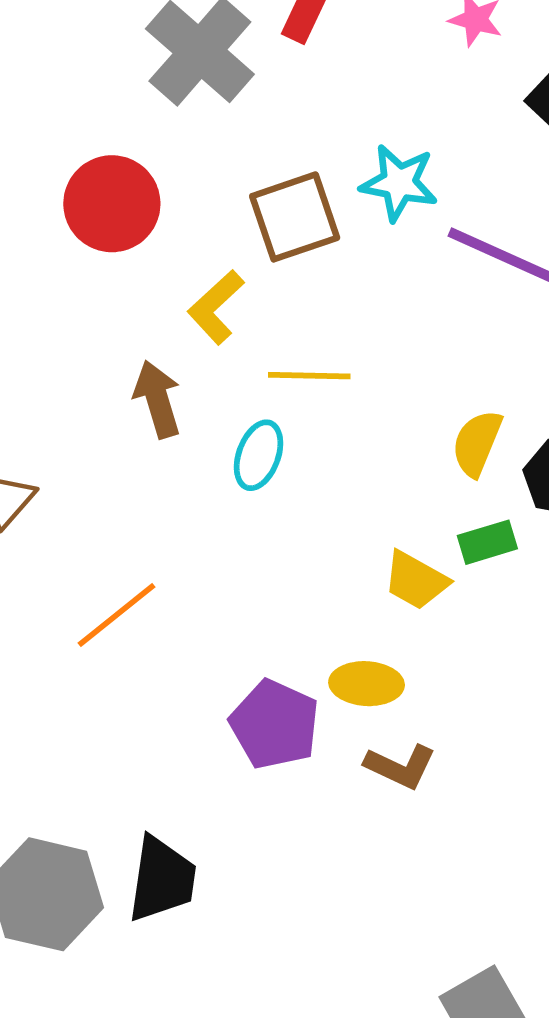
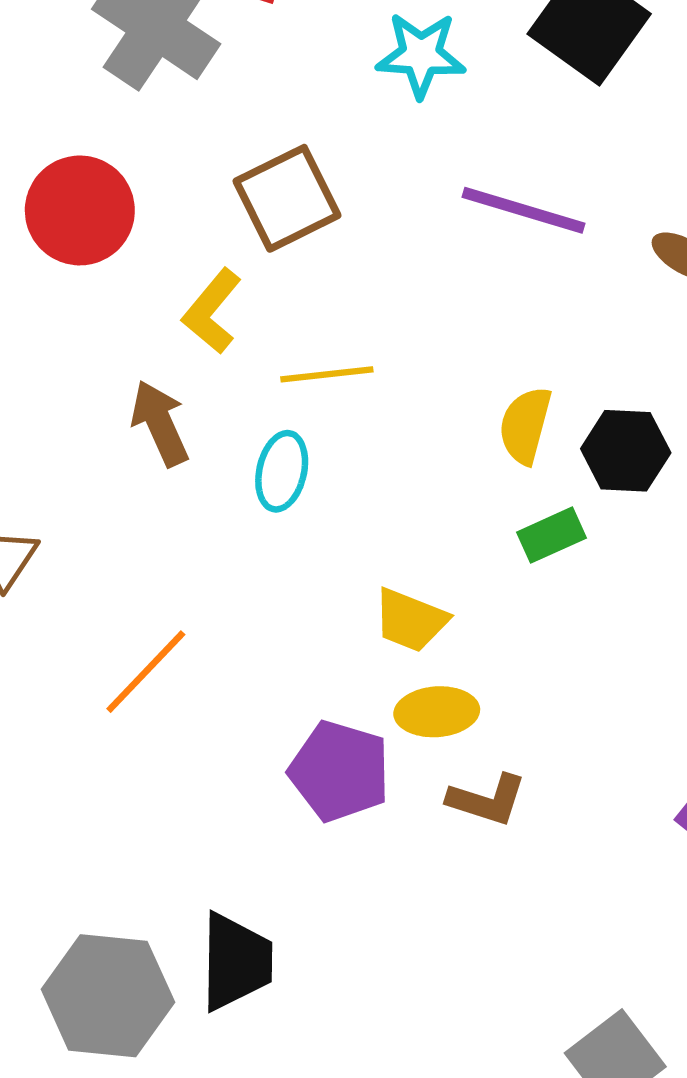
cyan star: (399, 183) -> (421, 55), moved
yellow trapezoid: (416, 580) -> (410, 620), moved

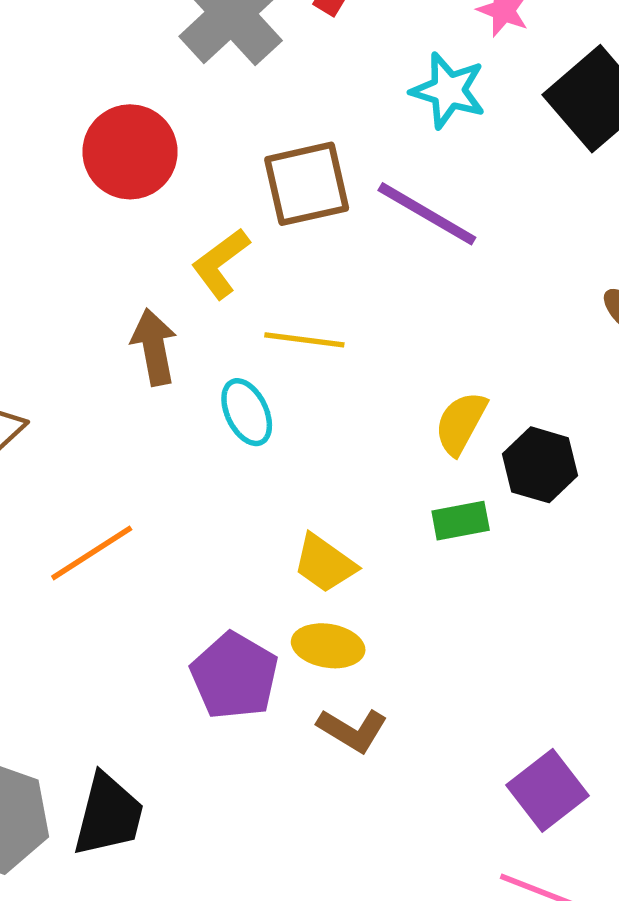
purple line: (524, 210) -> (427, 214), moved
cyan ellipse: (282, 471) -> (247, 412), turned -52

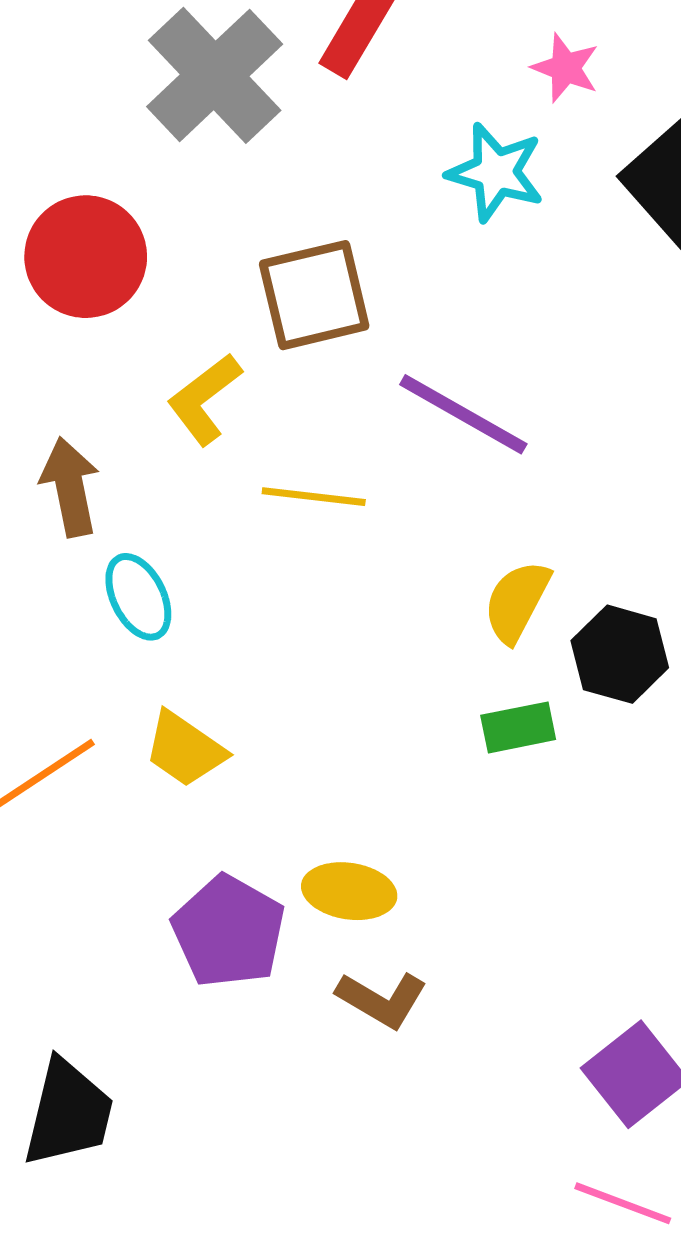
purple line: (427, 214) -> (463, 414), moved
brown arrow: (154, 347) -> (70, 487), moved
cyan ellipse: (247, 412) -> (138, 597), moved
yellow trapezoid: (325, 563) -> (185, 749), moved

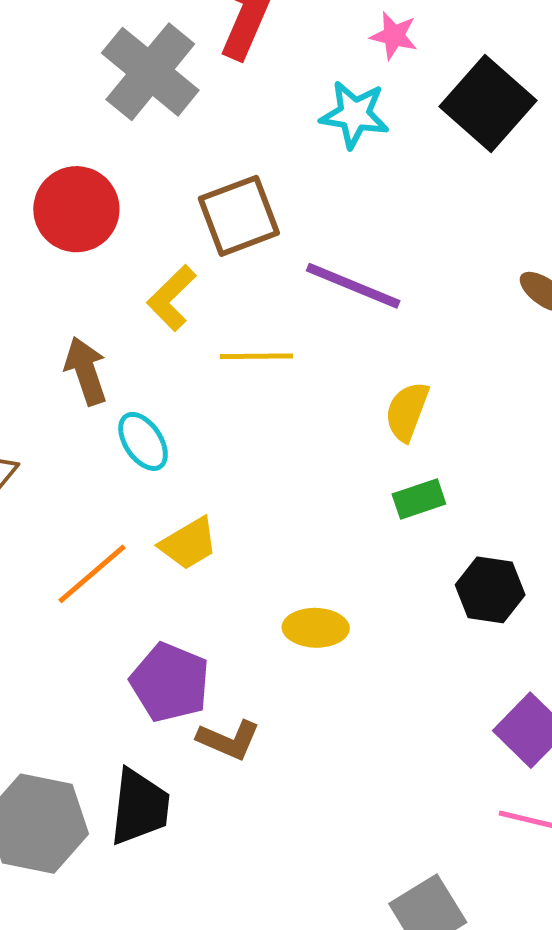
black hexagon: (620, 654) -> (490, 590), moved
yellow trapezoid: (185, 749) -> (189, 543), turned -58
purple pentagon: (229, 931) -> (170, 682), moved
brown L-shape: (382, 1000) -> (229, 740), moved

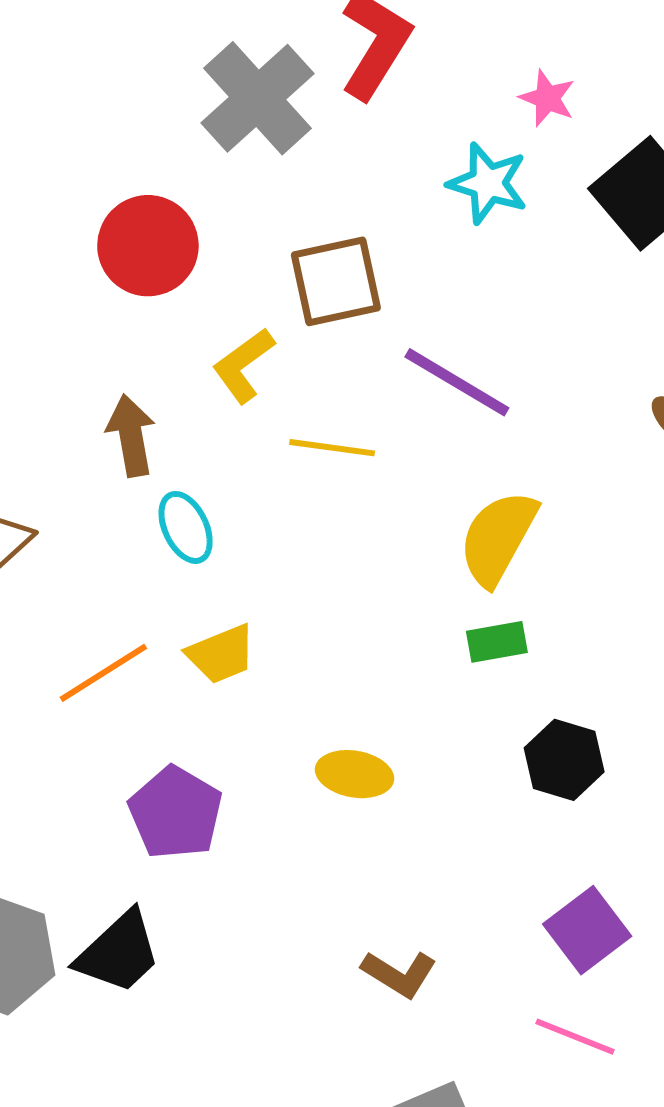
yellow semicircle: (407, 411) -> (498, 538), size x1.4
brown L-shape: (229, 740) -> (399, 974), moved
black trapezoid: (140, 807) -> (119, 952), turned 32

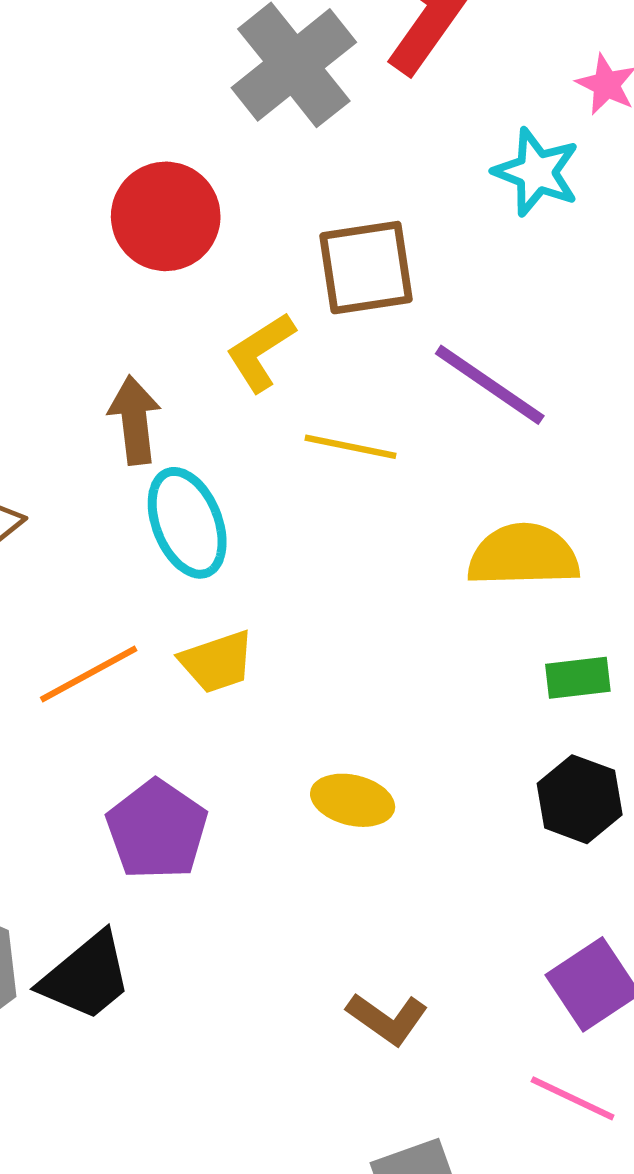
cyan ellipse: (186, 527) -> (187, 523), size x1.4
yellow semicircle: (498, 538) -> (523, 555), turned 56
green rectangle: (497, 642) -> (578, 678), moved

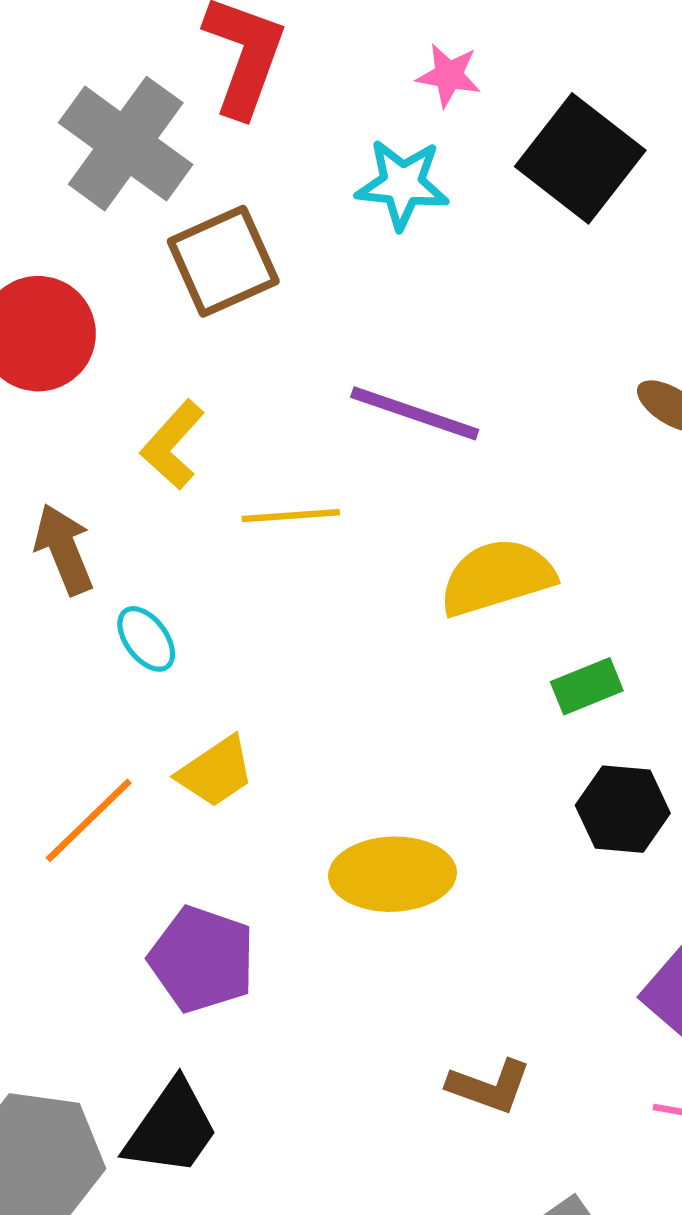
brown square: (366, 268) -> (223, 261), moved
cyan ellipse: (187, 523) -> (146, 639), size x0.6
yellow ellipse: (353, 800) -> (392, 874), size x1.4

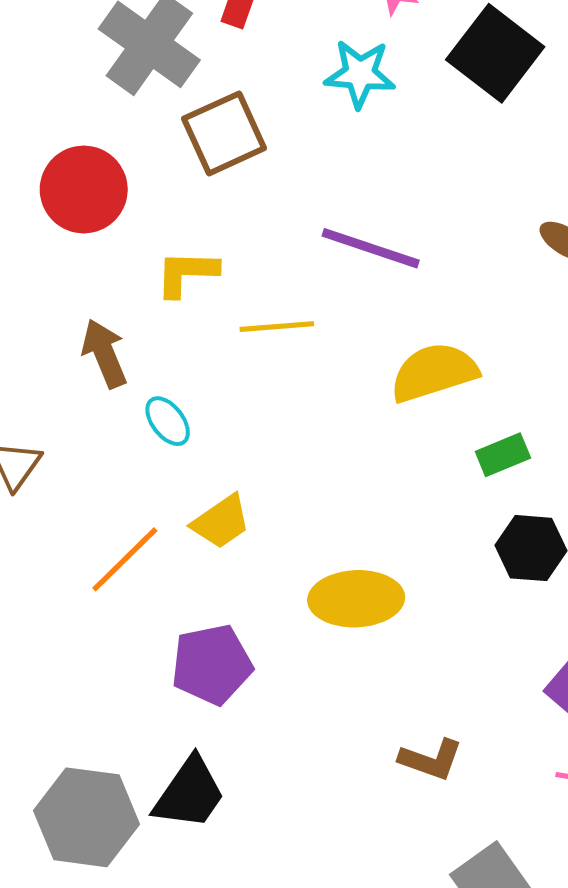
yellow L-shape: (173, 445) -> (187, 273), turned 50
purple pentagon: (202, 959) -> (212, 664), turned -30

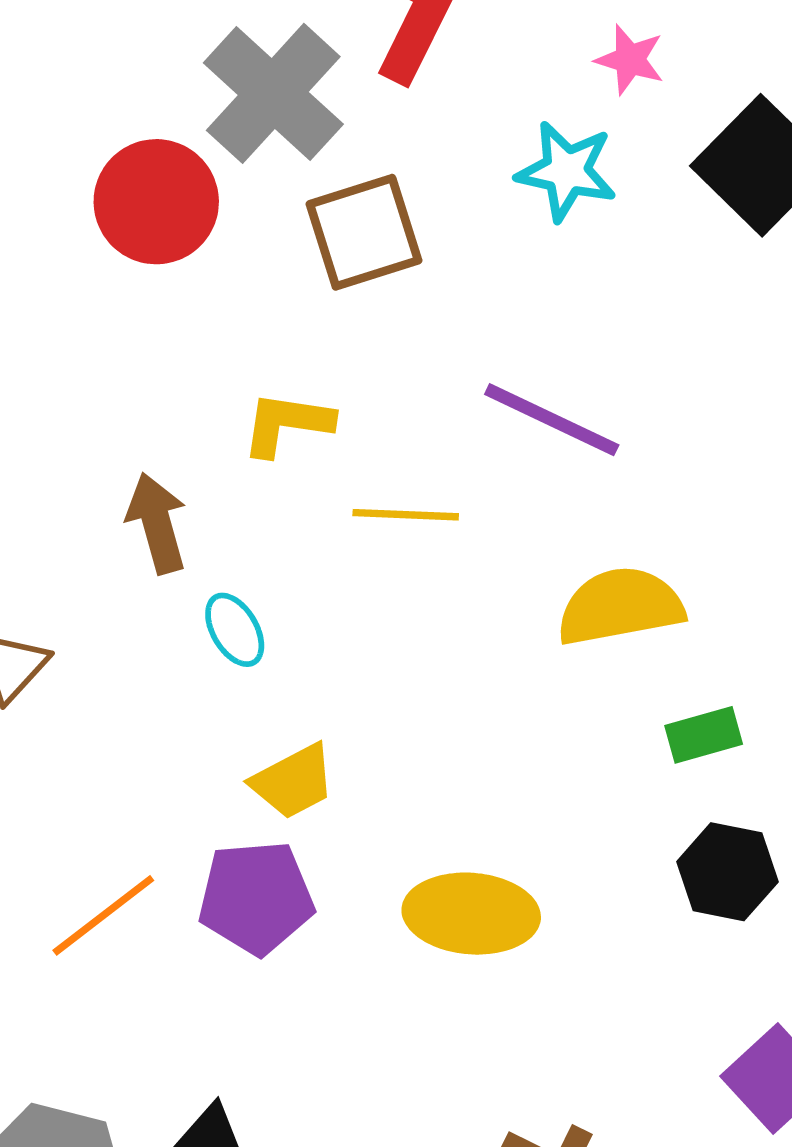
red circle: (84, 189) -> (156, 202), moved
orange line: (125, 559) -> (103, 915), moved
purple pentagon: (212, 664) -> (256, 898), moved

